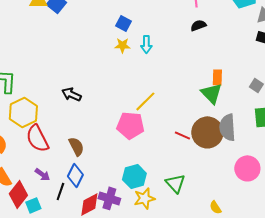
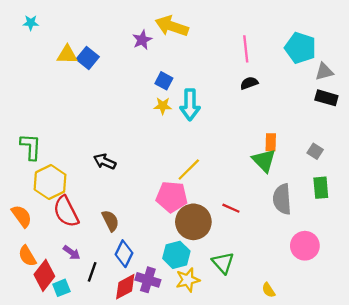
cyan arrow: (146, 44) -> (190, 105), size x1.5
brown circle: (207, 132) -> (193, 222), moved
blue diamond: (75, 175) -> (124, 254), moved

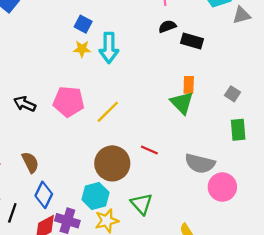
black rectangle: (326, 98) -> (192, 41), moved
pink pentagon: (172, 197) -> (68, 102), moved
gray semicircle: (282, 199) -> (200, 163), moved, turned -72

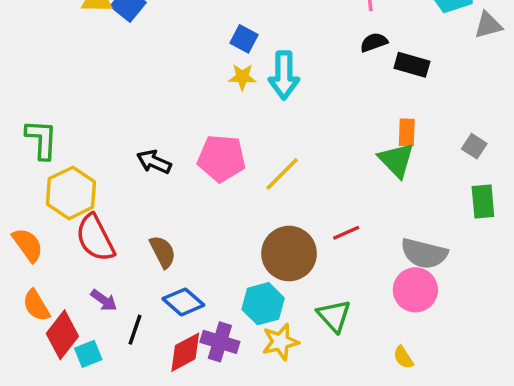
red line: (149, 150) -> (346, 233), turned -48
pink circle: (222, 187) -> (415, 290), moved
blue diamond: (44, 195) -> (183, 302), turned -75

